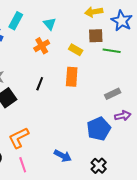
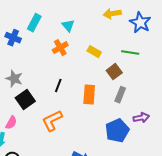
brown square: (96, 36) -> (114, 72), moved, turned -35
orange rectangle: (72, 77) -> (89, 95), moved
gray rectangle: (113, 94) -> (120, 95), moved, turned -42
orange L-shape: (19, 138) -> (52, 121), moved

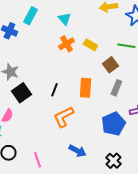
orange cross: (60, 48) -> (66, 44), moved
black line: (58, 86) -> (54, 90), moved
orange L-shape: (52, 121) -> (63, 117), moved

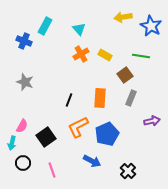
black square: (21, 93) -> (46, 137), moved
blue pentagon: (113, 124) -> (107, 134), moved

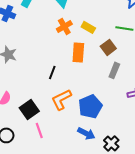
orange rectangle: (100, 98) -> (78, 52), moved
blue arrow: (92, 161) -> (86, 133), moved
pink line: (52, 170) -> (39, 130), moved

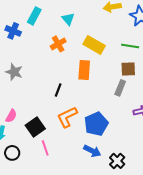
orange cross: (64, 26) -> (58, 44), moved
yellow rectangle: (88, 27) -> (94, 45), size x1.5
brown square: (108, 47) -> (128, 69), moved, turned 35

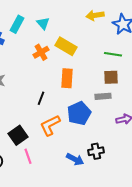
cyan triangle: (68, 19) -> (43, 23), moved
yellow rectangle: (94, 45) -> (66, 46), moved
gray rectangle: (120, 88) -> (103, 96), turned 63
blue pentagon: (96, 124) -> (79, 113), moved
black cross: (117, 161) -> (96, 151), moved, turned 35

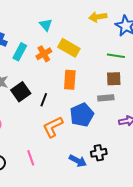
cyan rectangle: (17, 24) -> (20, 52), moved
black square: (18, 135) -> (21, 92), moved

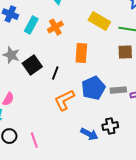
yellow rectangle: (69, 48) -> (99, 21), moved
gray rectangle: (106, 98) -> (118, 90), moved
pink line: (31, 158) -> (34, 140), moved

